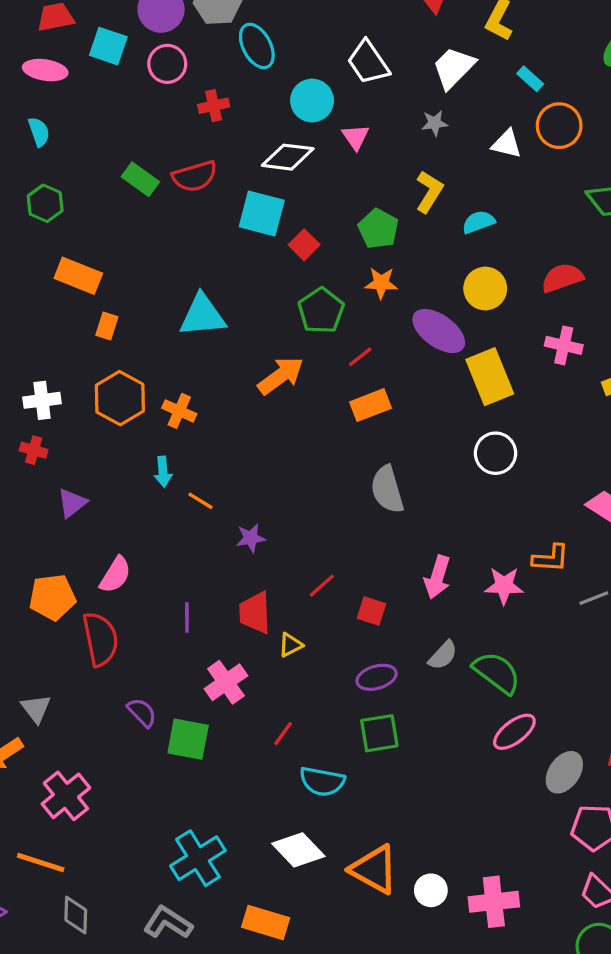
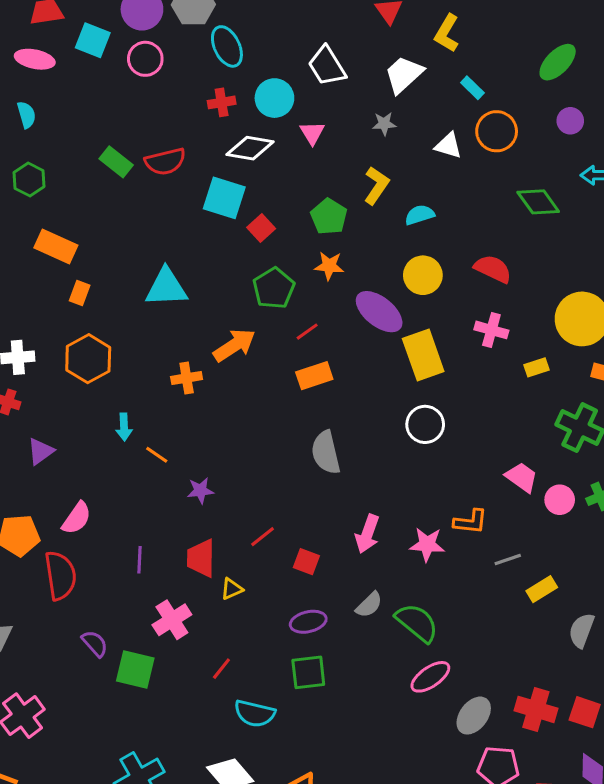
red cross: (214, 106) -> (222, 102), moved
red semicircle: (562, 278) -> (493, 269), turned 42
orange cross: (179, 411) -> (187, 378), moved, turned -36

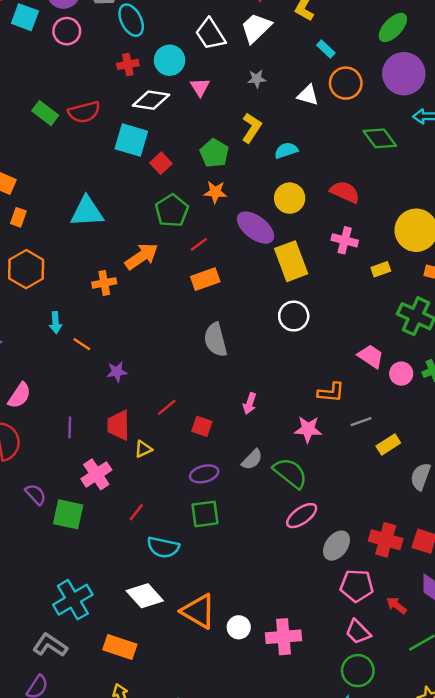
white trapezoid: (404, 74) -> (256, 28), moved
purple circle: (570, 121) -> (404, 74), size x2.0
pink arrow: (367, 534) -> (250, 404), size x0.7
pink star: (427, 544) -> (308, 429), moved

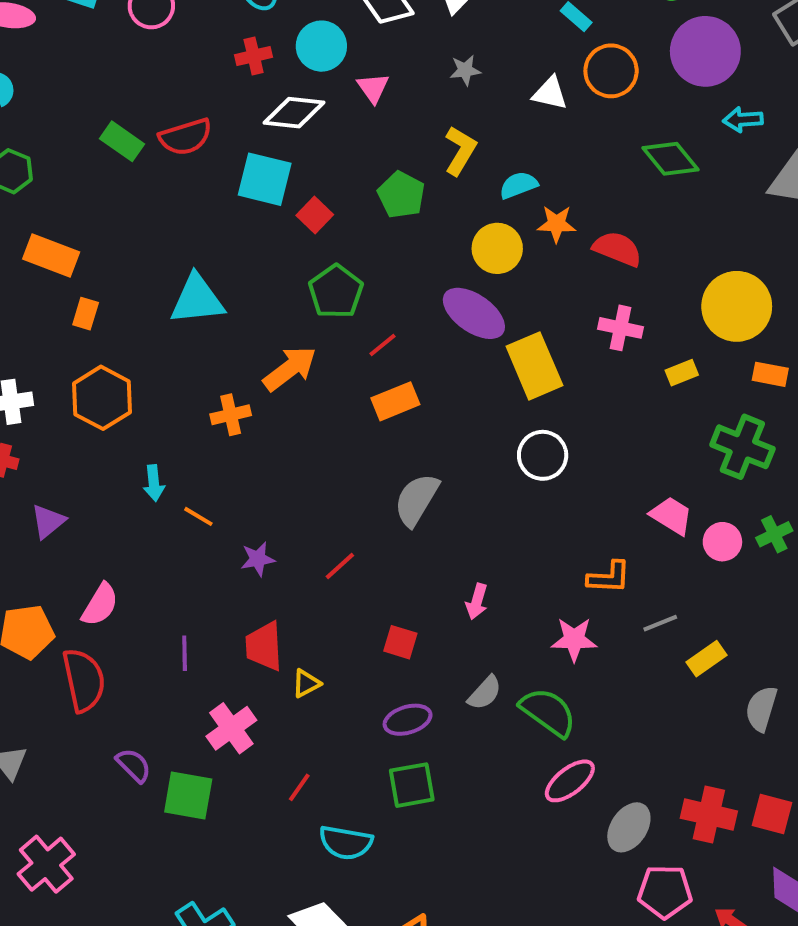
orange star: (215, 192) -> (556, 224), moved
yellow circle: (290, 198) -> (497, 248), moved
gray semicircle: (216, 340) -> (417, 500), turned 48
red line: (167, 407) -> (340, 566), moved

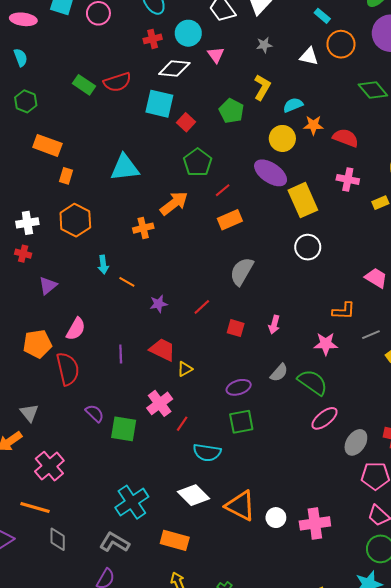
red square: (400, 642) -> (236, 328), moved
red trapezoid: (264, 646) -> (162, 350), turned 120
pink cross: (231, 728) -> (160, 403), moved

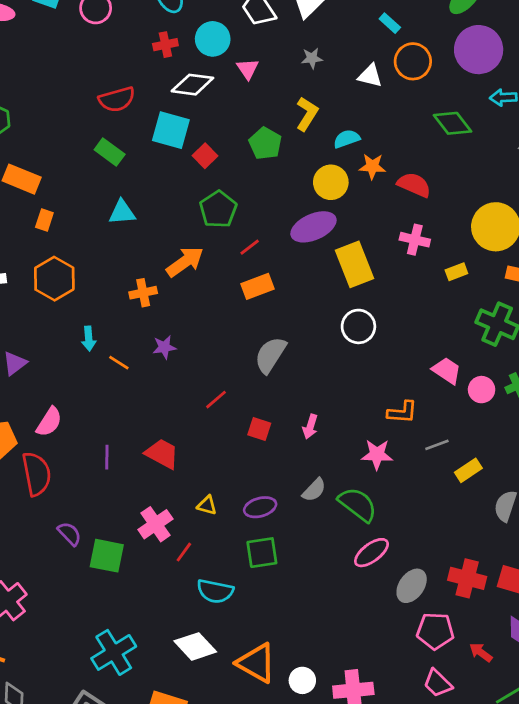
green rectangle: (84, 85) -> (110, 152), moved
cyan triangle: (125, 168) -> (122, 212), size x0.7
purple ellipse: (271, 173) -> (313, 227), turned -60
purple star: (158, 304) -> (164, 347), moved
yellow triangle: (185, 369) -> (207, 505), moved, turned 42

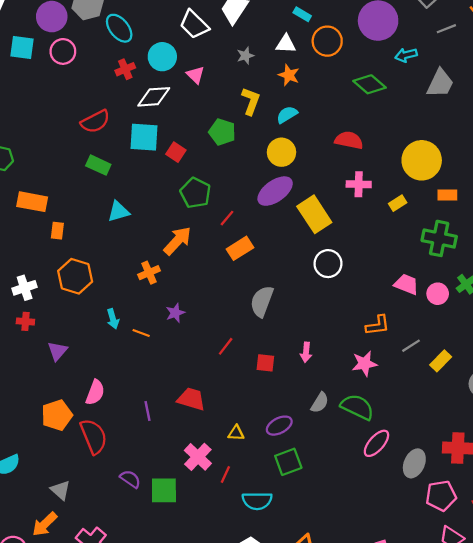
white triangle: (370, 76) -> (286, 44), moved
orange star: (372, 166) -> (289, 75), moved, turned 30

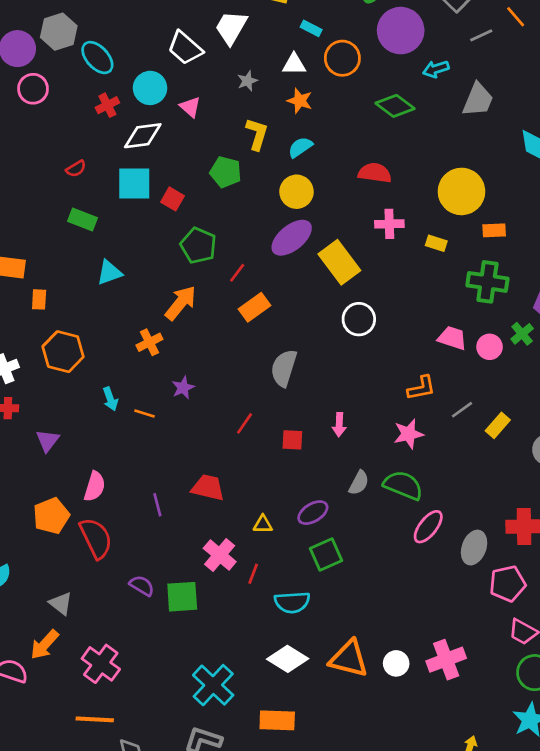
red semicircle: (95, 121) -> (76, 169), size x0.6
yellow rectangle: (398, 203) -> (436, 243), turned 54

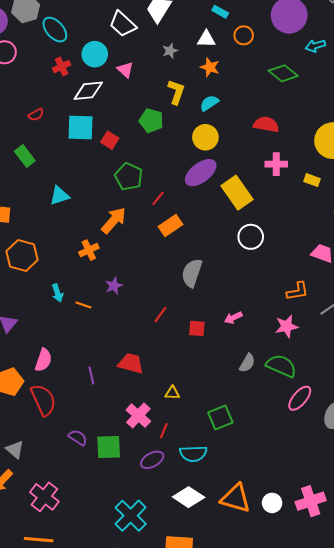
orange circle: (342, 58) -> (244, 35), size x0.7
green rectangle: (83, 220) -> (25, 156), moved, turned 30
pink arrow: (339, 425) -> (233, 318), turned 60
purple ellipse: (313, 513) -> (152, 460), moved

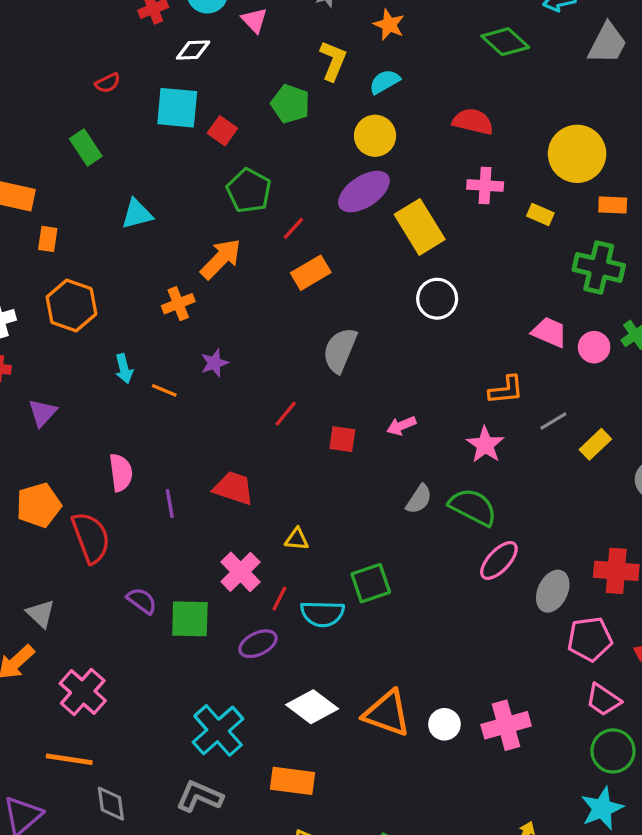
white diamond: (88, 91) -> (193, 50), size x0.7
pink star: (287, 326) -> (485, 445), turned -30
pink semicircle: (43, 360) -> (121, 473), moved, turned -30
cyan semicircle: (193, 454) -> (322, 614), moved

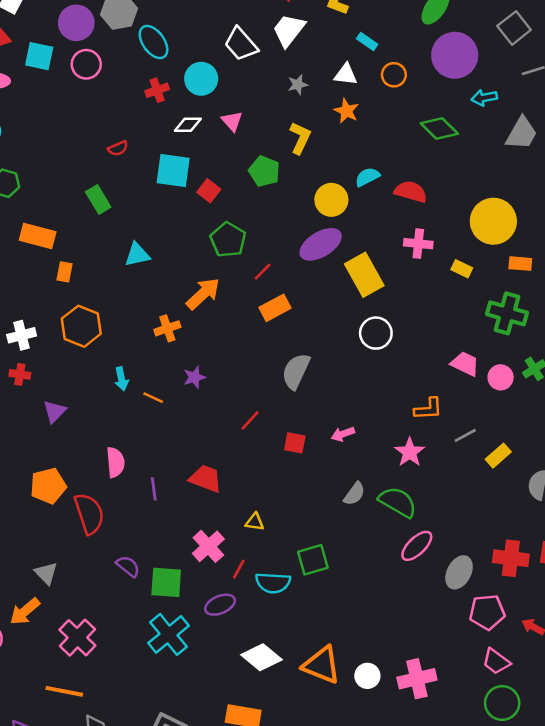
pink triangle: (254, 20) -> (232, 121), moved
cyan semicircle: (385, 82) -> (367, 177), moved
cyan cross: (218, 730) -> (169, 634), moved

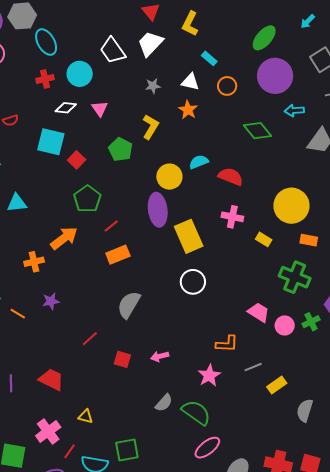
purple ellipse: (321, 244) -> (158, 210), turned -72

